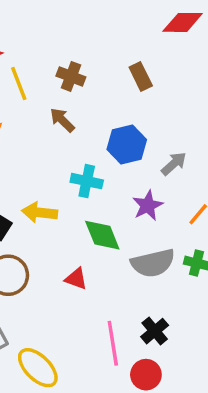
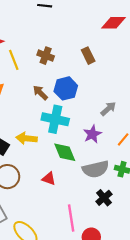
brown arrow: (62, 120) -> (40, 93), moved
blue hexagon: (127, 144) -> (66, 88), moved
cyan cross: (87, 181) -> (55, 119), size x1.4
black cross: (155, 331) -> (104, 198), moved

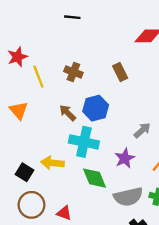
red triangle: (49, 179) -> (64, 213), moved

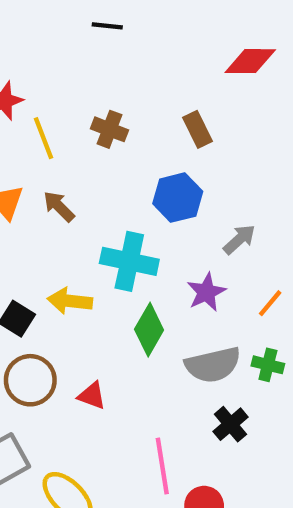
blue hexagon: (96, 108) -> (178, 198), moved
brown arrow: (68, 113) -> (59, 206), moved
green diamond: (94, 178) -> (149, 330), turned 52

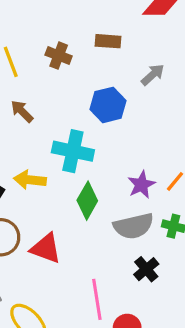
brown rectangle: (197, 129) -> (108, 41), moved, turned -60
gray arrow: (239, 239) -> (153, 75), moved
purple star: (206, 292) -> (141, 185), moved
red triangle: (92, 396) -> (46, 248), size x1.5

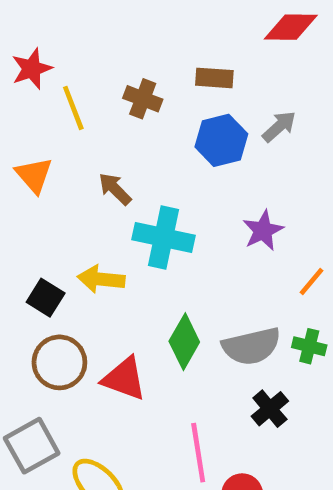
blue hexagon: (108, 105) -> (221, 140), moved
brown arrow: (22, 111) -> (115, 189), moved
purple star: (141, 185) -> (263, 231), moved
green diamond: (87, 201) -> (184, 342), moved

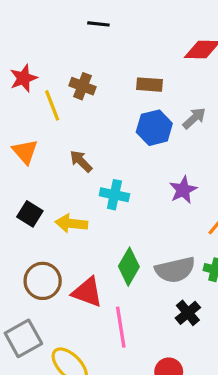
brown cross: (143, 99) -> (83, 86), moved
cyan cross: (164, 238) -> (114, 195), size x0.7
black square: (46, 298) -> (30, 214), moved
pink line: (198, 453) -> (121, 327), moved

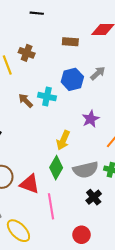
brown rectangle: (150, 85) -> (70, 42), moved
cyan cross: (114, 195) -> (47, 97), moved
yellow arrow: (71, 223) -> (63, 140), moved, turned -72

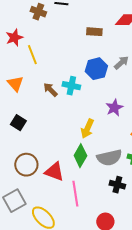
brown cross: (27, 53) -> (38, 12), moved
black cross: (94, 197) -> (117, 185), turned -35

